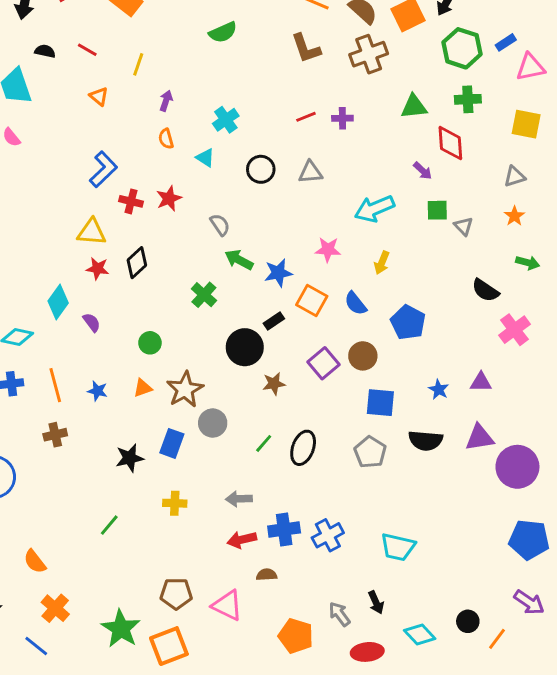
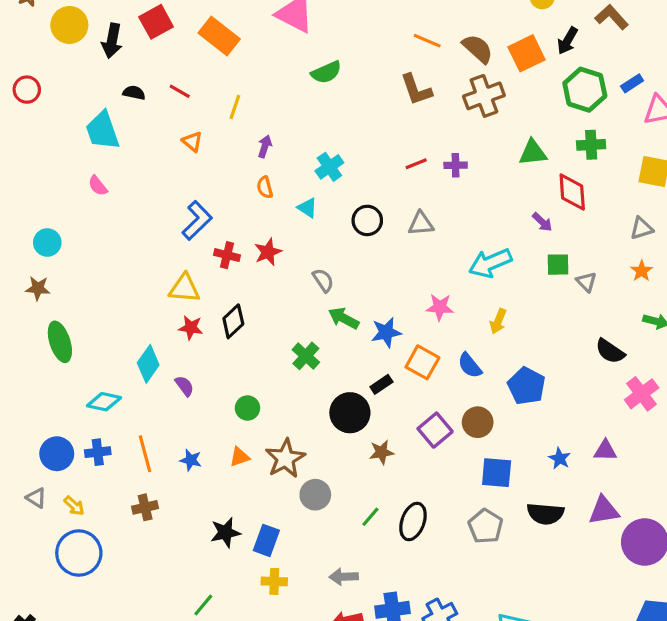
blue rectangle: (172, 443) -> (266, 540), moved

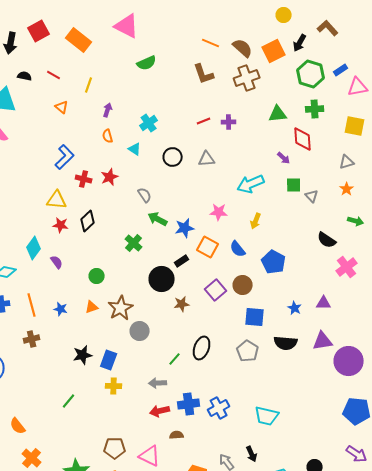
green line: (370, 517) -> (175, 359), moved

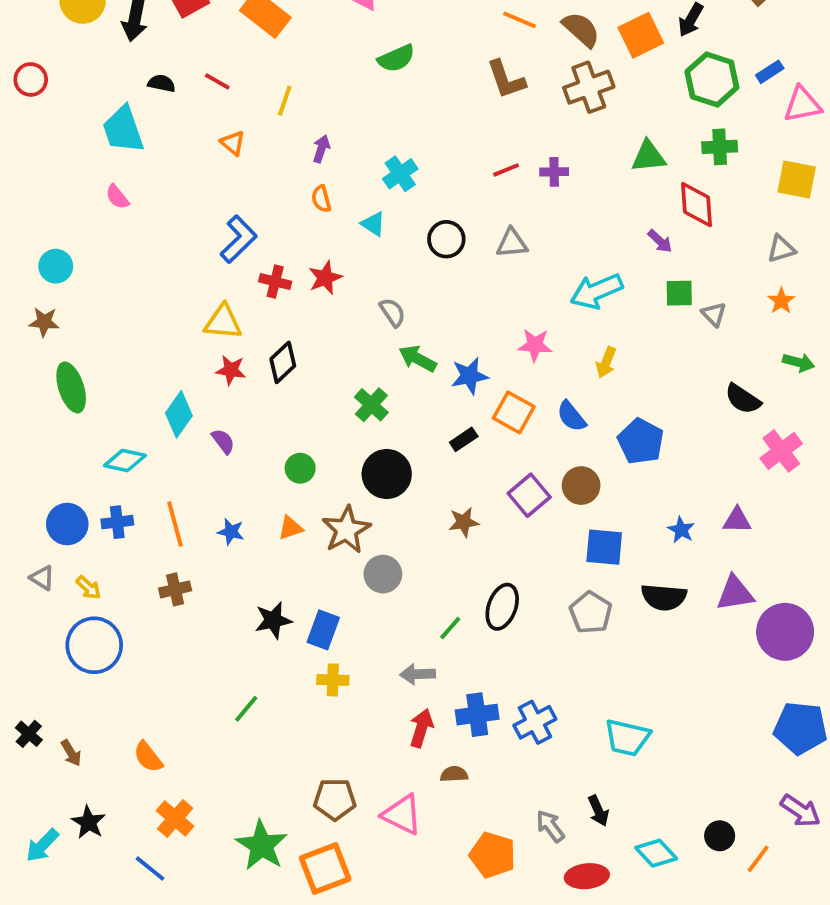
black circle: (162, 279) -> (387, 474), moved
red arrow: (160, 411) -> (421, 728), turned 120

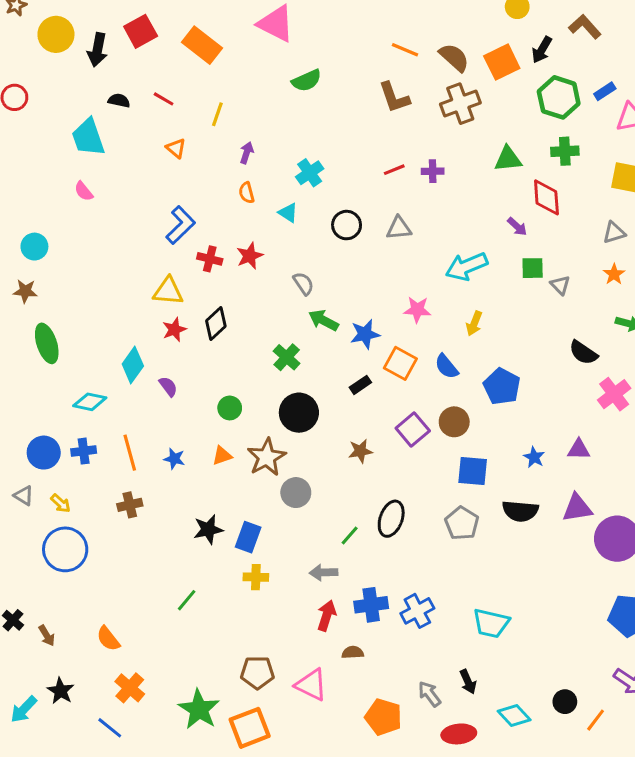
red star: (231, 370) -> (174, 330), turned -30

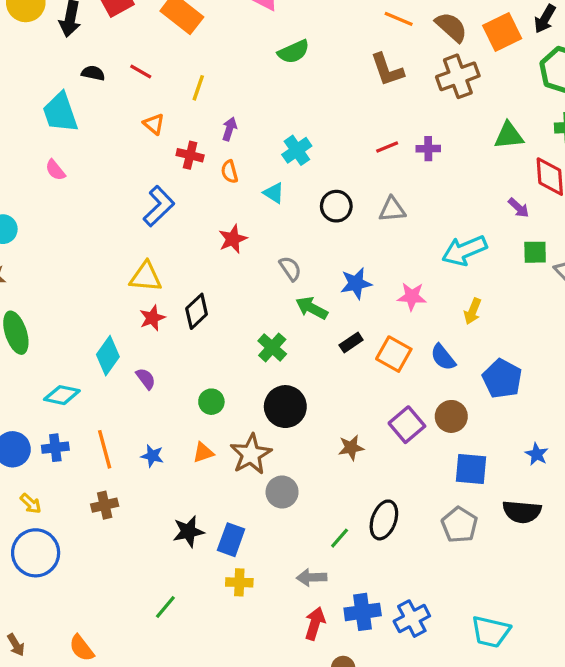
red cross: (210, 259) -> (190, 155), moved
blue star: (365, 334) -> (356, 283), moved
black rectangle: (360, 385) -> (351, 343), moved

